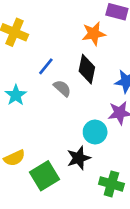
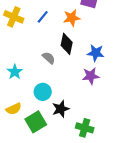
blue line: (46, 66) -> (43, 17), moved
cyan star: (16, 95) -> (15, 72), moved
cyan circle: (95, 132) -> (43, 92), moved

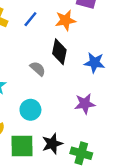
purple star: (91, 76) -> (85, 104), moved
black star: (61, 109) -> (52, 144), moved
green square: (36, 122) -> (22, 146), turned 30

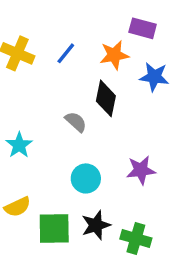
blue star: (94, 63) -> (154, 77), moved
cyan circle: (30, 110) -> (86, 178), moved

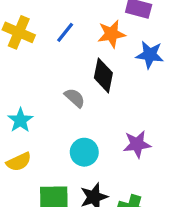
yellow semicircle: (17, 207) -> (19, 162), moved

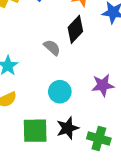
black diamond: (103, 75) -> (75, 29), turned 32

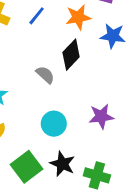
black star: (68, 128) -> (62, 164), turned -30
green square: (35, 131) -> (26, 167), turned -36

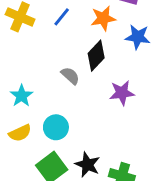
purple star: (101, 116) -> (122, 93), moved
cyan circle: (54, 124) -> (56, 127), moved

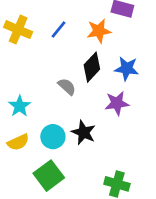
blue star: (138, 37) -> (127, 68), moved
black star: (87, 165) -> (84, 132), moved

